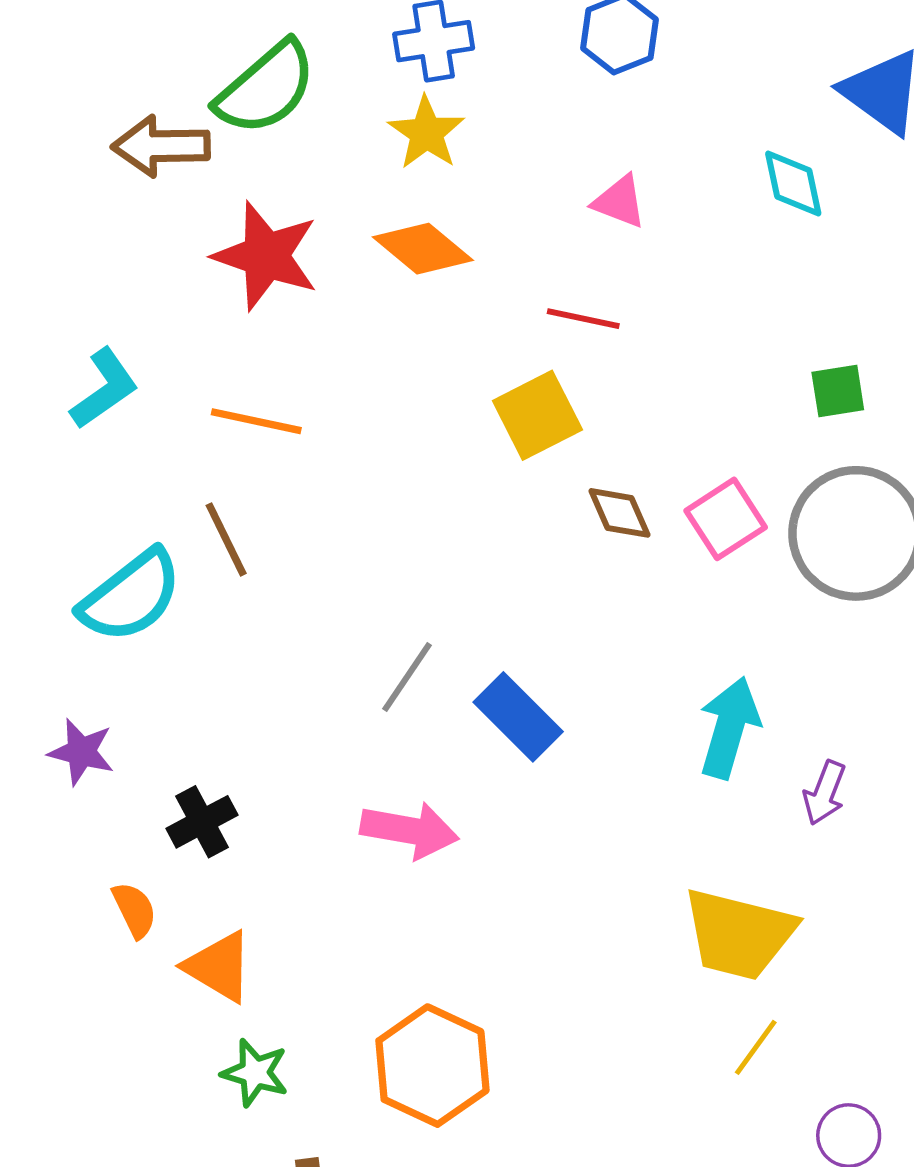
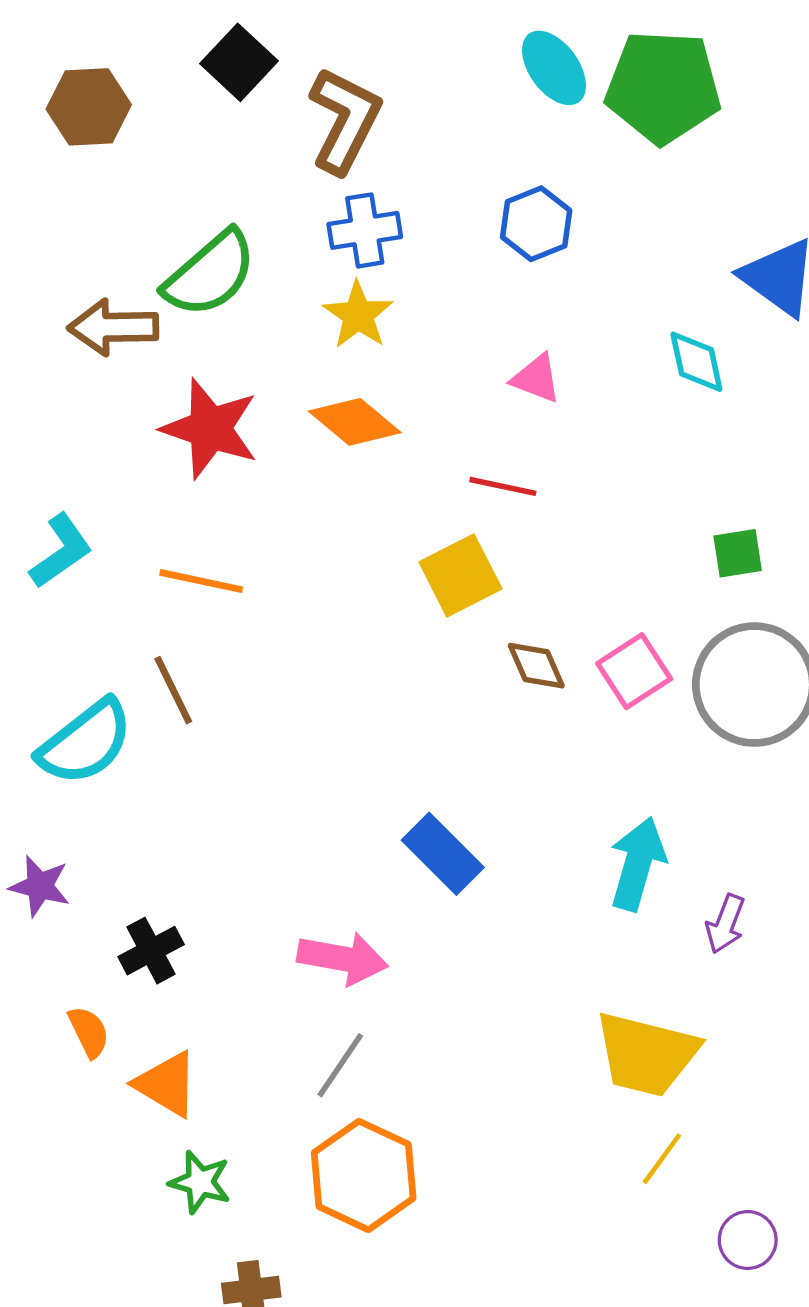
gray line: (407, 677) -> (340, 1065), moved

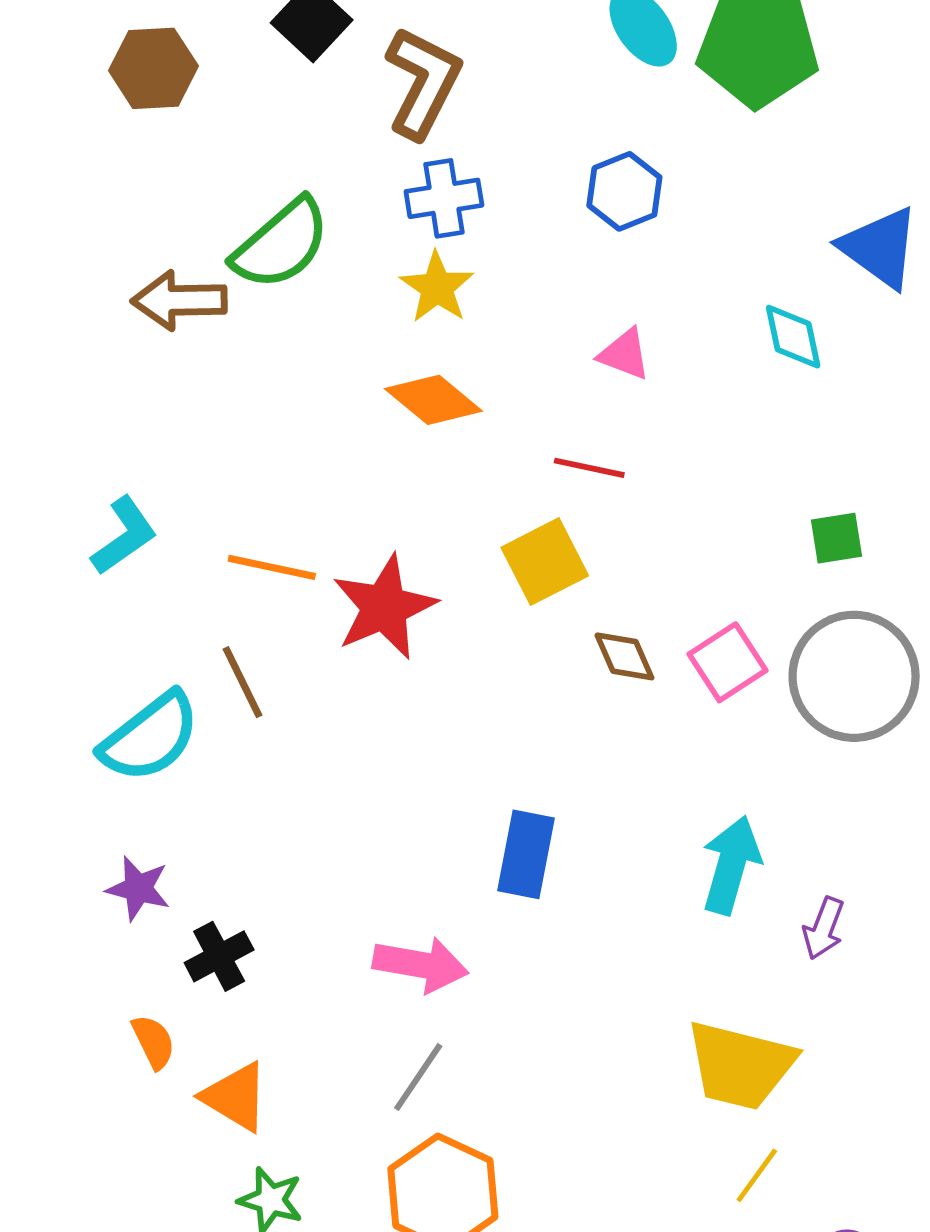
red star: (210, 429) -> (384, 607), moved, turned 30
blue rectangle: (443, 854) -> (526, 854), turned 56
purple star: (40, 886) -> (138, 888), moved

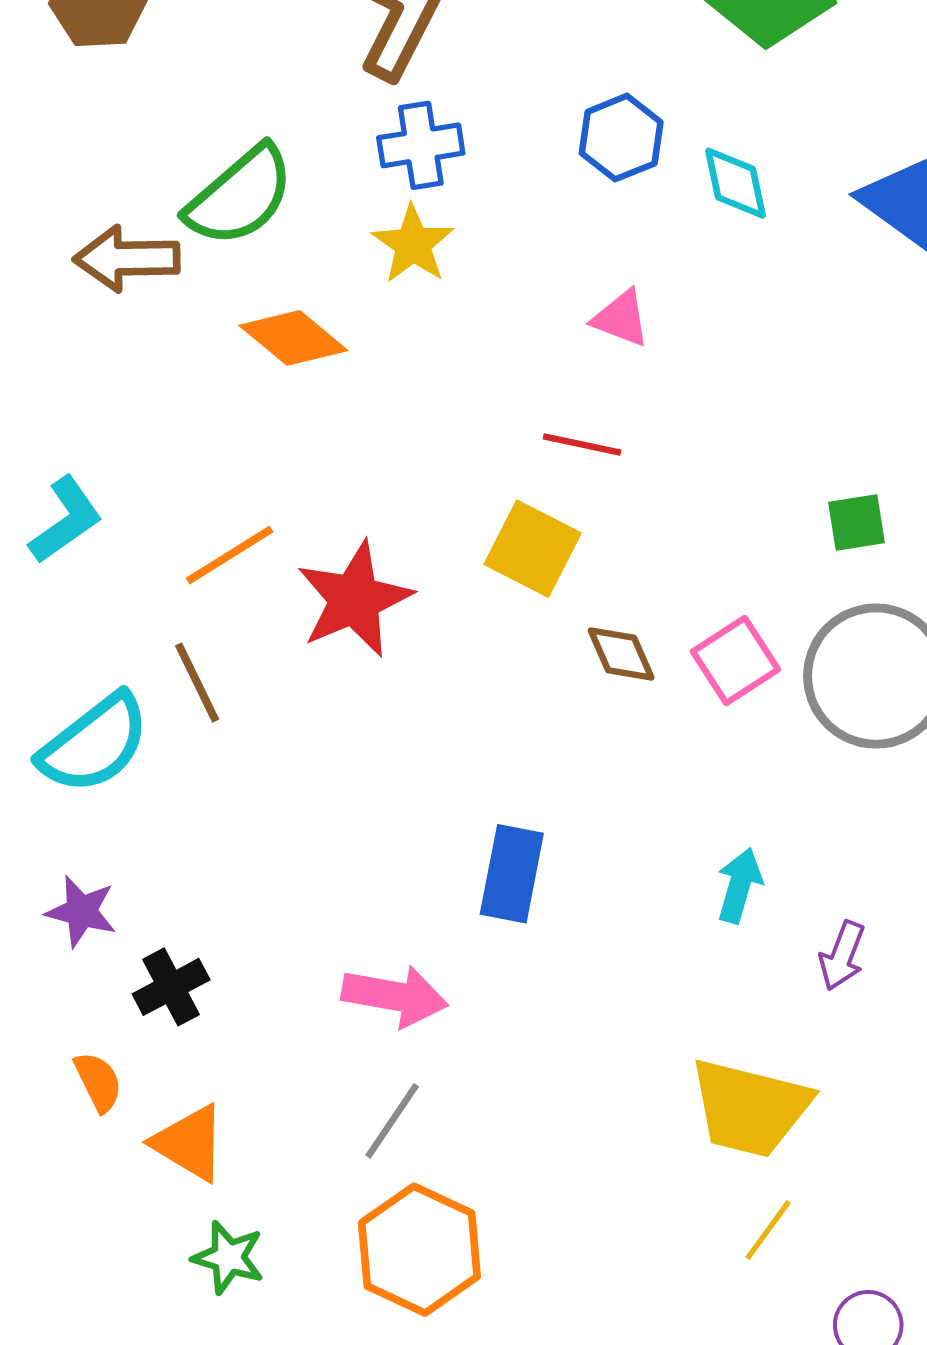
cyan diamond: (793, 337) -> (736, 183), moved
orange diamond: (433, 400) -> (293, 338), moved
yellow square: (545, 562) -> (533, 549), turned -36
orange line: (272, 567) -> (230, 555), turned -44
cyan arrow: (731, 865) -> (739, 885), size x0.7

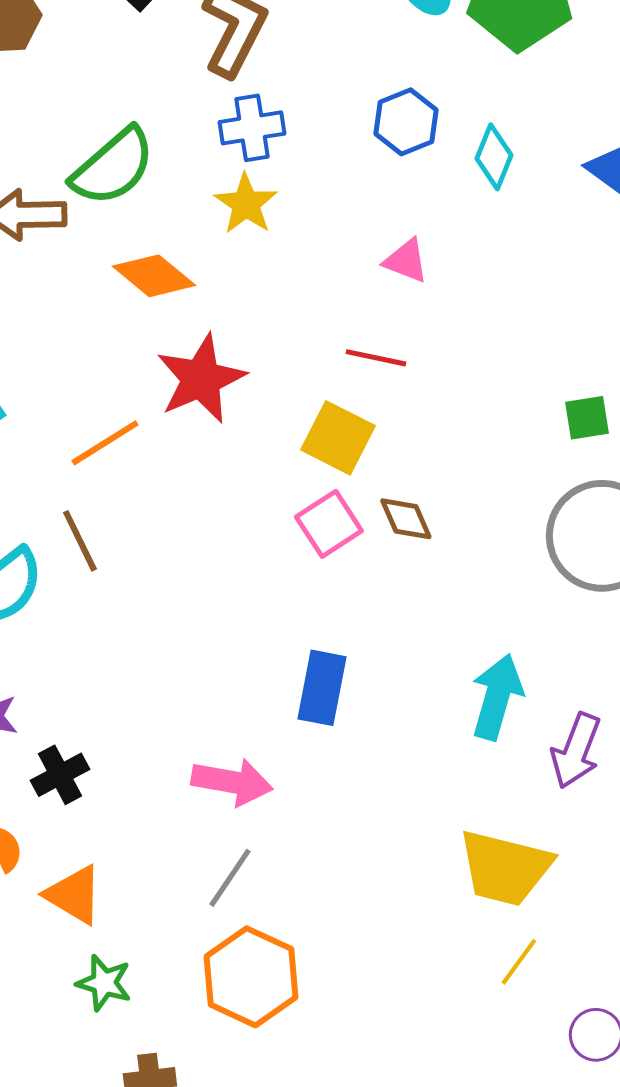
cyan diamond: (736, 183) -> (494, 157), turned 34
red star: (354, 599) -> (201, 379), moved
pink square: (736, 660) -> (329, 524), moved
cyan arrow: (739, 885) -> (497, 697), size x1.5
purple arrow: (842, 956) -> (576, 751), size x1.4

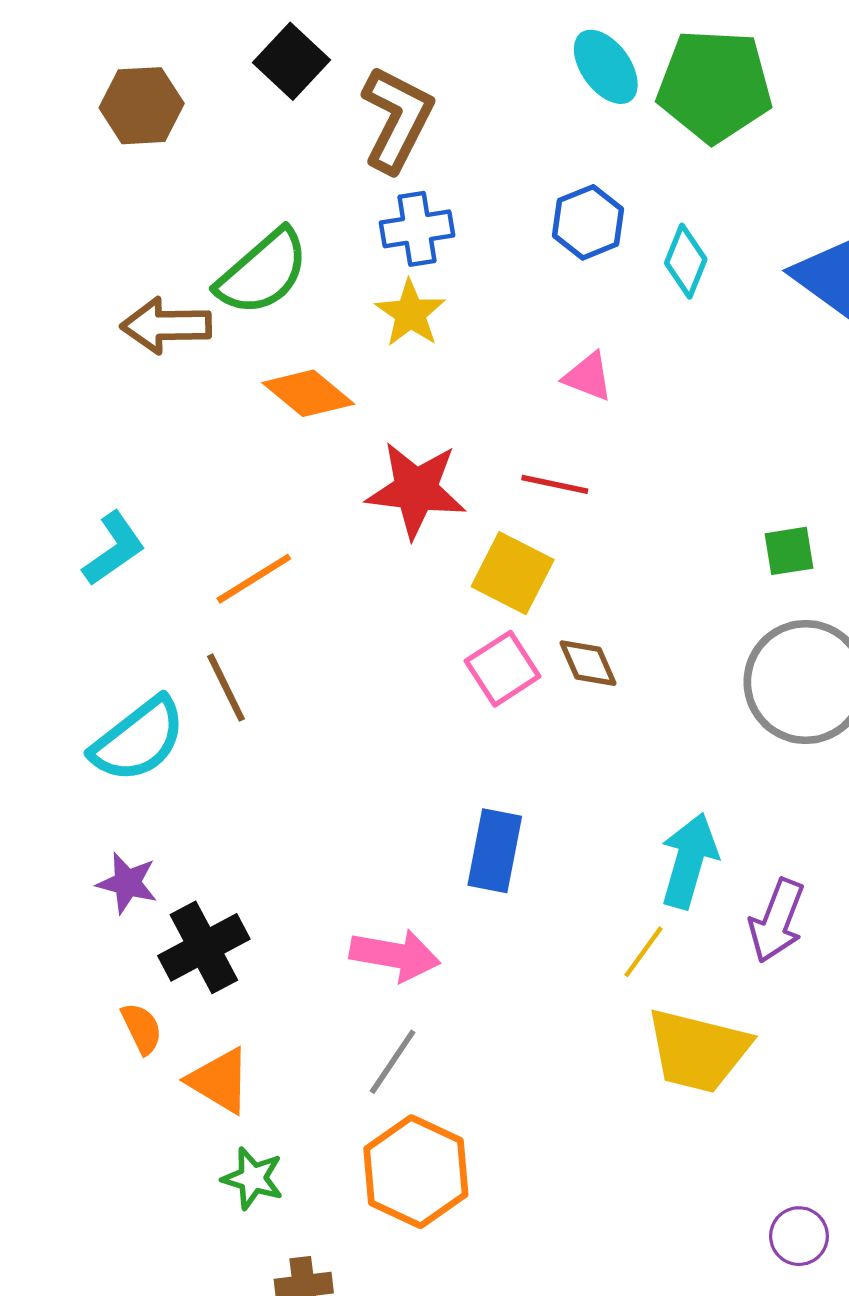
red star: (201, 379) -> (416, 490), moved, turned 30
black cross: (60, 775) -> (204, 947), size x1.4
yellow line: (519, 962) -> (644, 952), moved

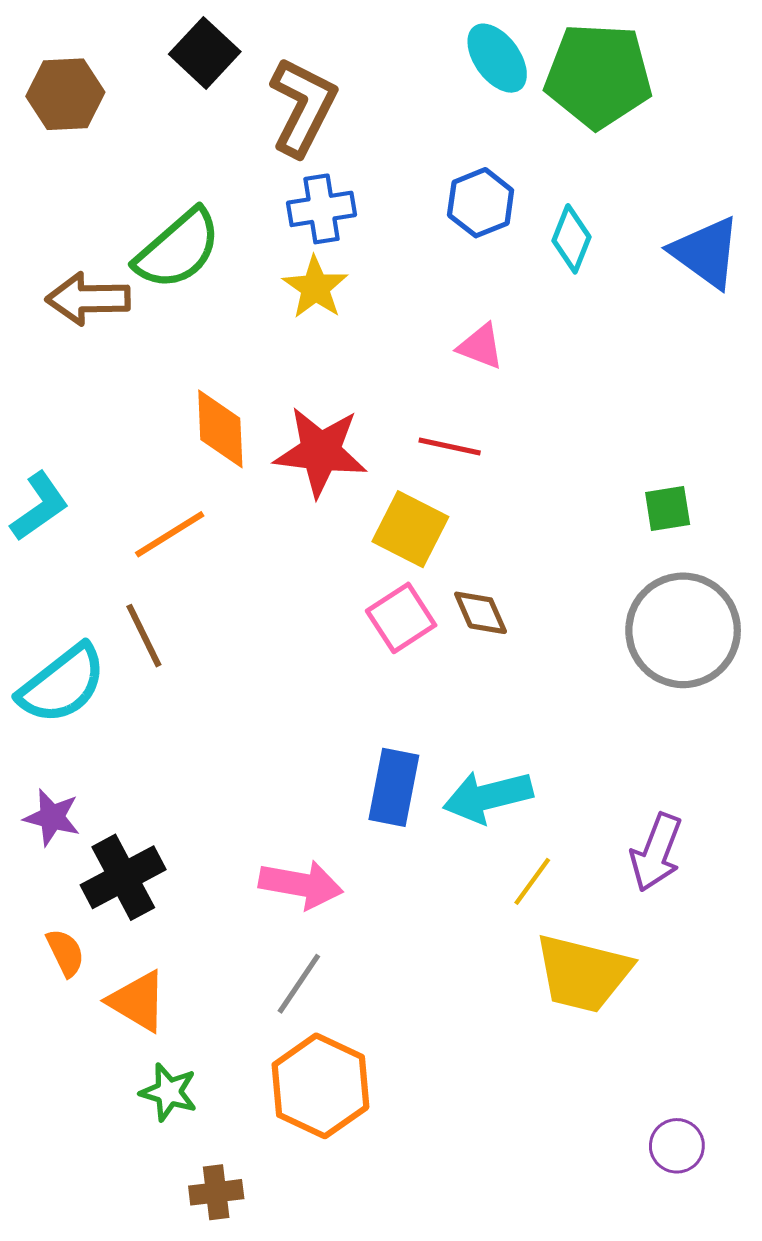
orange diamond: (308, 393) -> (220, 429), moved, turned 48
cyan arrow: (689, 861) -> (488, 797), moved, turned -120

